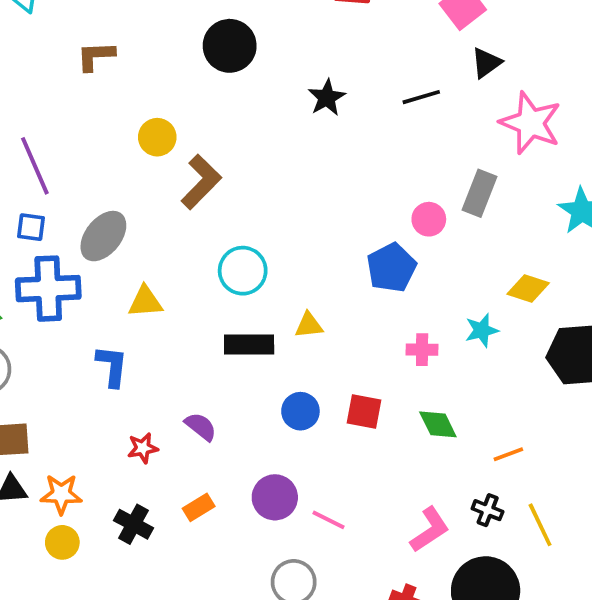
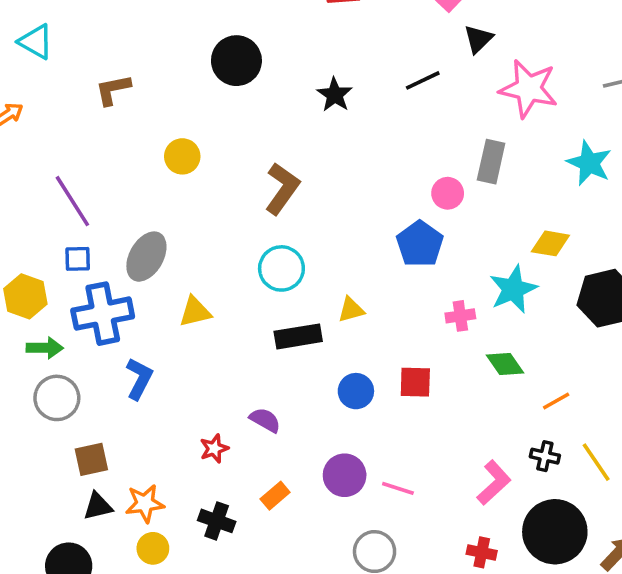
brown L-shape: (201, 182) -> (282, 189), moved
cyan star: (482, 330) -> (513, 289), size x1.5
blue L-shape: (112, 366) -> (139, 379), moved, turned 30
green diamond: (438, 424) -> (505, 364), moved

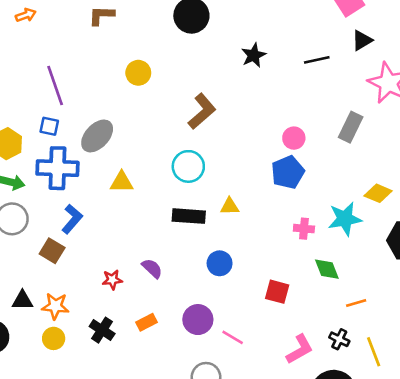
pink circle: (448, 193) -> (294, 138), moved
red square: (415, 382) -> (277, 292), moved
brown square: (91, 459) -> (52, 251), moved, turned 30

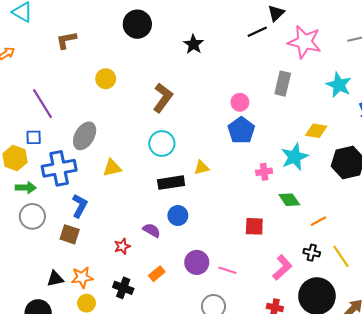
black line: (317, 60) -> (257, 32), moved
blue square: (49, 126) -> (34, 137), moved
blue circle: (220, 263) -> (178, 216), moved

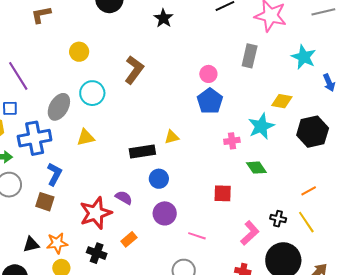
cyan circle: (162, 144) -> (92, 93), moved
blue circle: (178, 216) -> (159, 179), moved
orange line: (318, 221) -> (309, 191), moved
red star: (122, 246) -> (96, 213), size x2.0
purple circle: (197, 262) -> (165, 213), moved

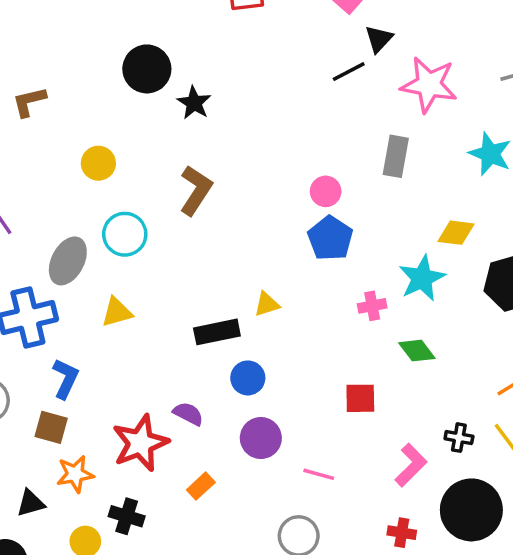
black star: (163, 18) -> (194, 103), moved
orange star: (57, 243) -> (75, 474), moved
black cross: (97, 253) -> (127, 516), moved

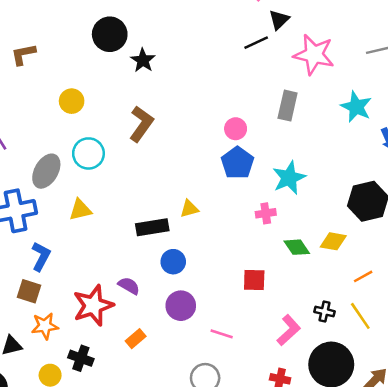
yellow diamond: (456, 233) -> (333, 241), moved
cyan star: (422, 278) -> (289, 178), moved

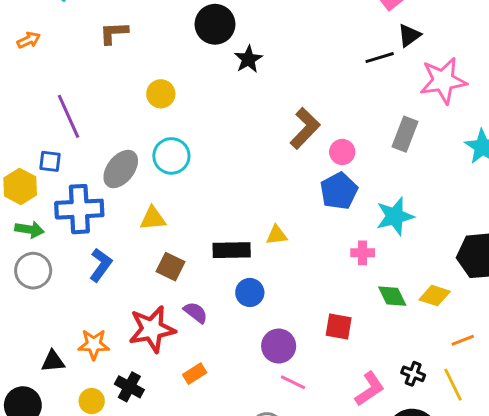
pink star: (314, 55) -> (443, 81), turned -30
brown L-shape: (141, 124) -> (305, 128), moved
brown square: (29, 291) -> (170, 267), moved
purple circle: (181, 306) -> (279, 346), moved

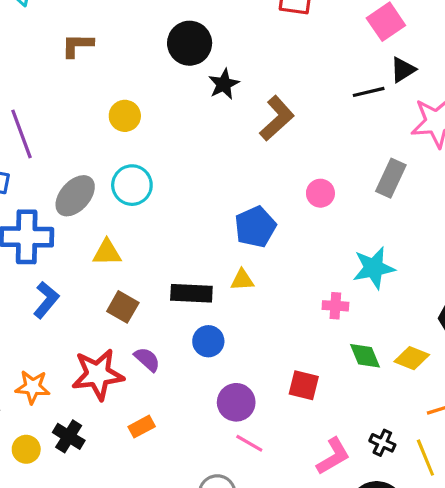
brown L-shape: (305, 128) -> (277, 118), moved
blue pentagon: (339, 191) -> (255, 227), moved

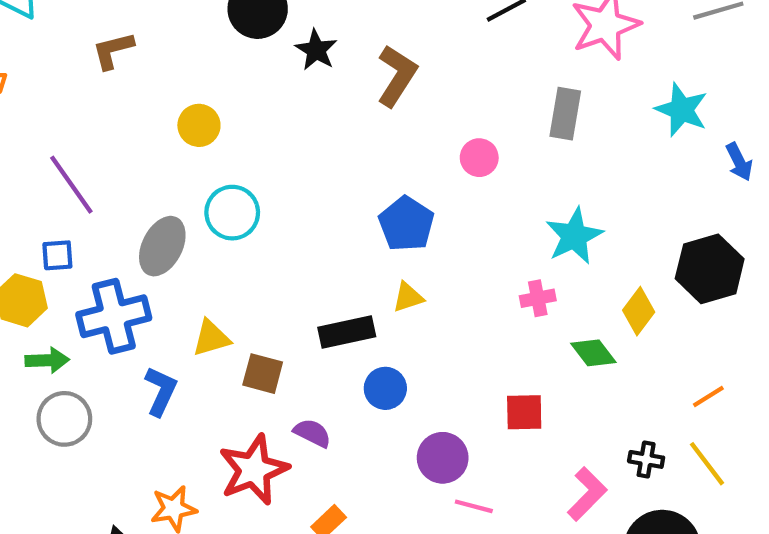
yellow triangle: (107, 253) -> (211, 338), moved
yellow diamond: (412, 358) -> (639, 311), moved, turned -60

